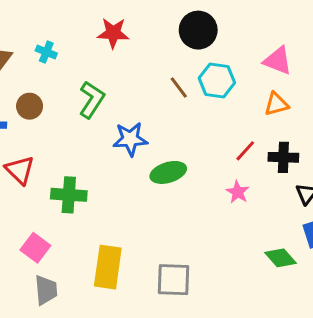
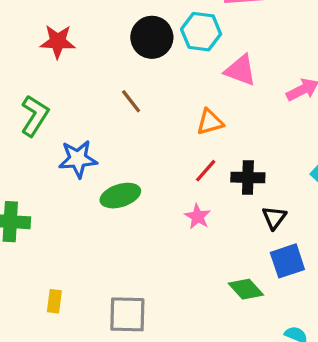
cyan hexagon: (217, 80) -> (201, 32), moved
orange triangle: (276, 104) -> (210, 122), moved
yellow rectangle: (108, 267) -> (54, 301), size x0.5

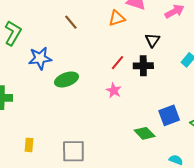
orange triangle: (210, 122) -> (117, 18), moved
black triangle: (274, 218) -> (153, 40), moved

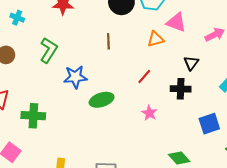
brown line: (71, 22) -> (108, 41), turned 35
red line: (118, 63) -> (144, 76), moved
blue square: (169, 115) -> (209, 124), moved

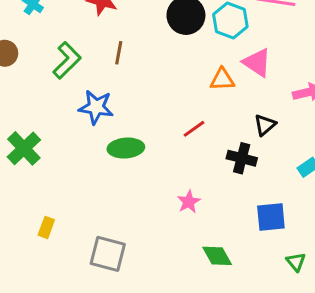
brown line: (108, 41) -> (119, 53), moved
pink star: (149, 113) -> (189, 202), moved
green cross: (33, 116) -> (24, 148), turned 30

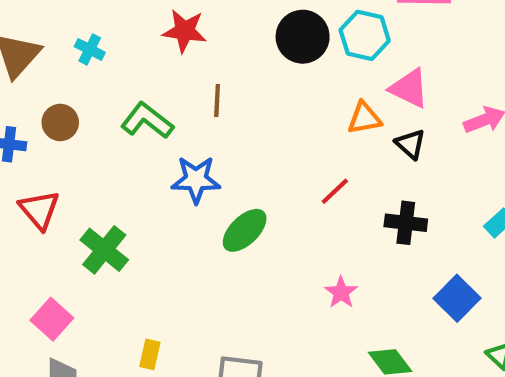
green L-shape: (67, 60) -> (147, 121), turned -90
black triangle: (265, 125) -> (410, 144), moved, turned -30
green ellipse: (126, 148) -> (245, 230), turned -32
blue square: (271, 217) -> (457, 298), turned -32

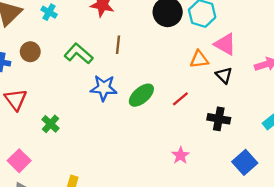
green ellipse: (245, 230) -> (141, 95), moved
green cross: (104, 250) -> (50, 124), size x0.7

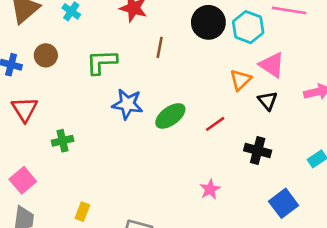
brown line: (118, 45) -> (160, 47), moved
green L-shape: (79, 54) -> (101, 62), turned -48
orange triangle: (199, 59) -> (241, 80), turned -42
green cross: (50, 124) -> (63, 141), turned 30

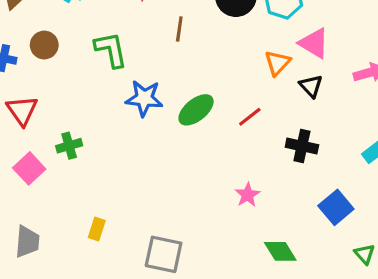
green L-shape: (101, 62) -> (111, 50), turned 84
pink square: (23, 180) -> (29, 168), moved

